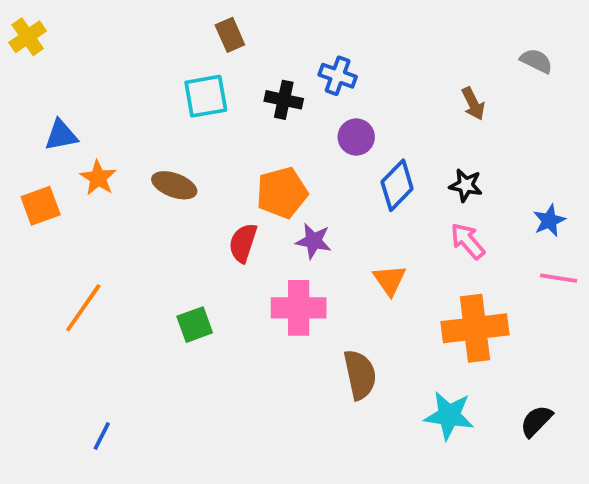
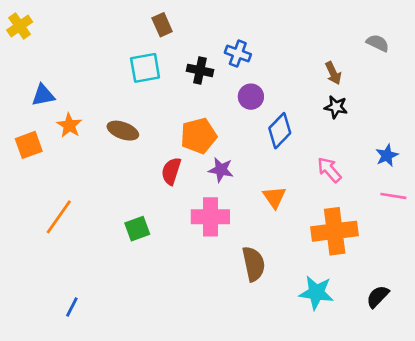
black star: (466, 185) -> (336, 107), moved

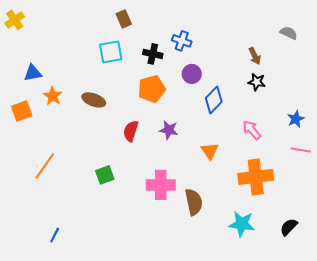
orange pentagon: (199, 136) -> (152, 89), moved
pink cross: (210, 217) -> (161, 185), moved

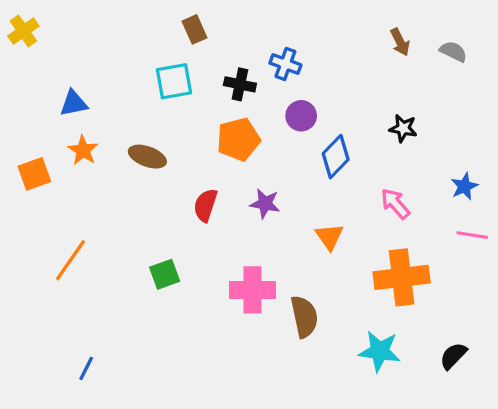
brown arrow: (255, 56) -> (400, 42), moved
blue triangle: (33, 73) -> (74, 103), moved

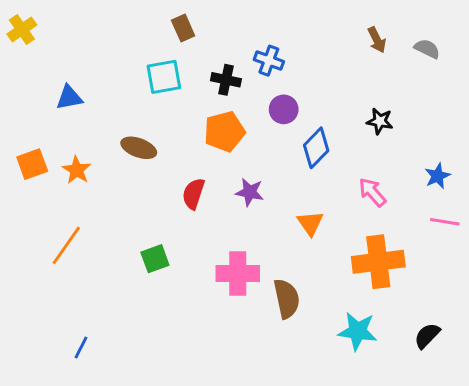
orange star: (83, 150) -> (77, 170), moved

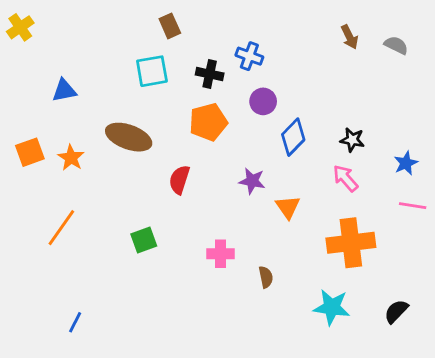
black star: (380, 121) -> (352, 140), moved
brown ellipse: (139, 148) -> (129, 137), size x1.4
purple star: (250, 192) -> (252, 181), moved
pink cross: (238, 274) -> (221, 254), size x0.7
brown semicircle: (287, 299) -> (266, 277), size x0.6

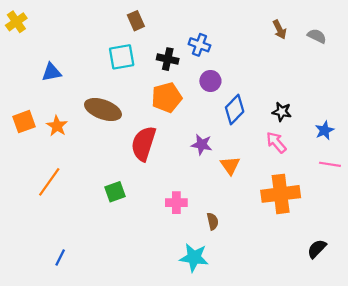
red semicircle: (179, 180) -> (144, 143), size x1.5
cyan star: (332, 307) -> (194, 258), moved

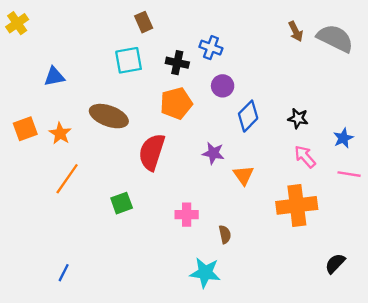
gray semicircle: (317, 36) -> (335, 38), size x1.8
pink arrow: (276, 142) -> (305, 157), moved
orange line: (49, 182) -> (67, 179), moved

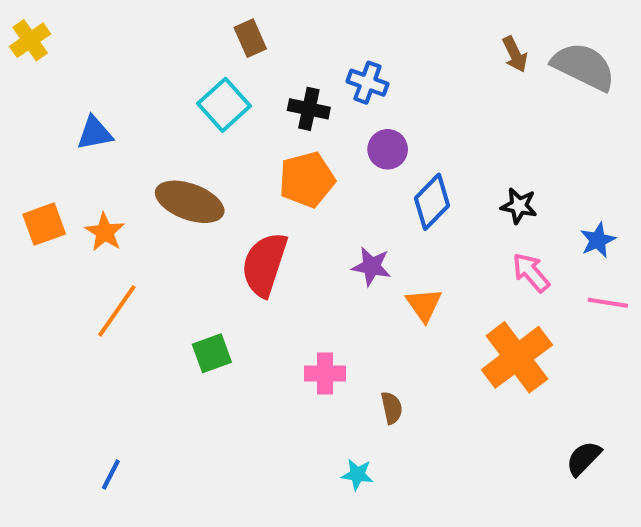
cyan square: (129, 60) -> (224, 105), turned -32
orange cross: (297, 205) -> (517, 357), turned -30
cyan star: (205, 273) -> (357, 474), size x0.6

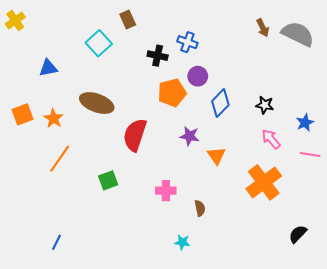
cyan square: (224, 105) -> (99, 43), moved
orange pentagon: (307, 180) -> (172, 93), moved

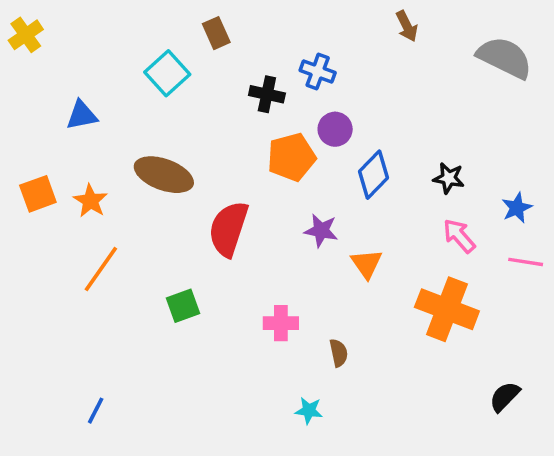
brown arrow: (263, 28) -> (407, 26), moved
orange cross: (264, 182) -> (447, 309), turned -32

